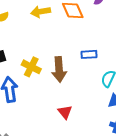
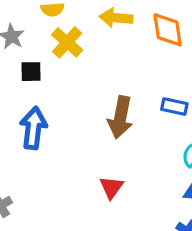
yellow cross: (31, 67) -> (67, 42), moved

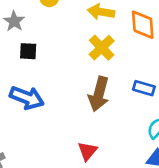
yellow cross: (67, 42) -> (102, 48), moved
blue arrow: (33, 128) -> (27, 98), turned 100

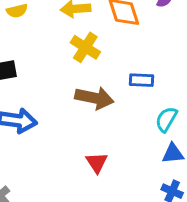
brown arrow: (99, 94) -> (94, 98), turned -80

